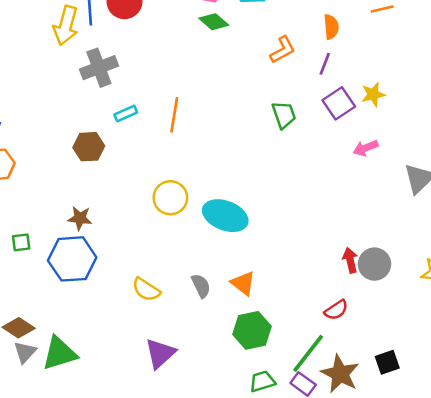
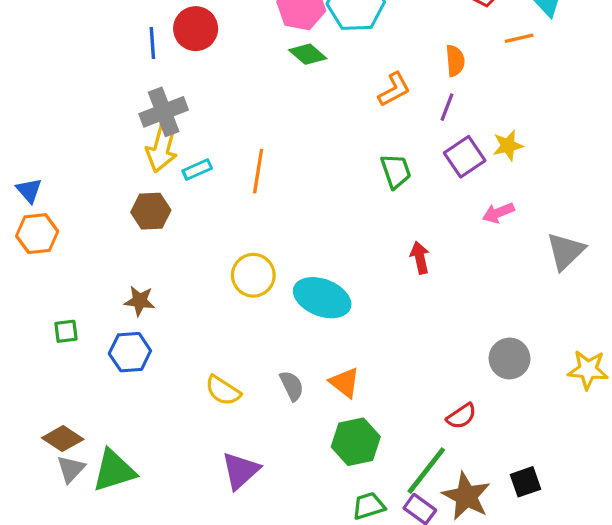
yellow arrow: (66, 26) -> (162, 147), moved
blue hexagon: (72, 259) -> (130, 352), size x0.7
red arrow: (350, 260) -> (420, 258), moved

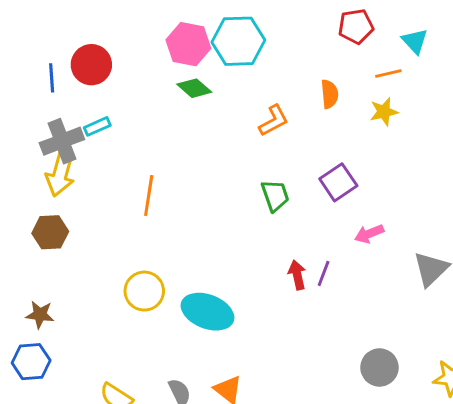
purple line: (447, 107) -> (324, 273), moved
yellow star: (508, 146) -> (384, 112), moved
cyan rectangle: (197, 170) -> (97, 126), moved

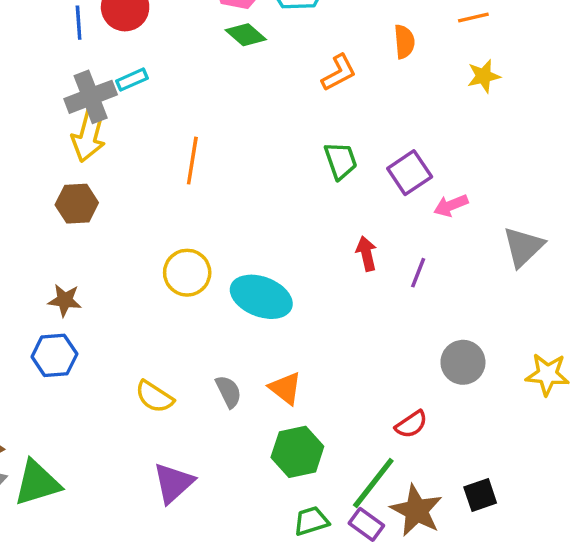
yellow star: (384, 112) -> (484, 76), moved
purple square: (338, 182) -> (410, 173), moved
purple line: (324, 273) -> (418, 273), moved

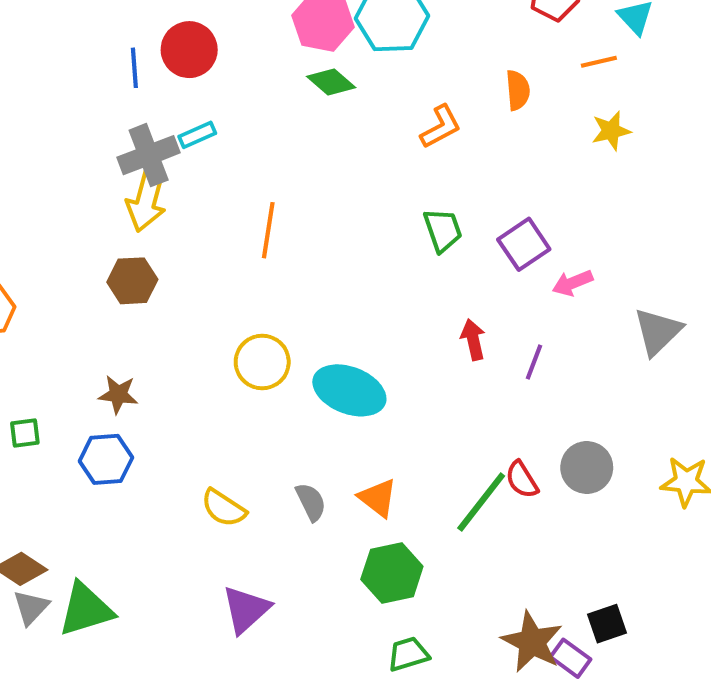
red semicircle: (411, 424) -> (522, 480), moved, turned 92
green line: (373, 483) -> (481, 502), moved
purple rectangle: (366, 524) -> (571, 658), moved

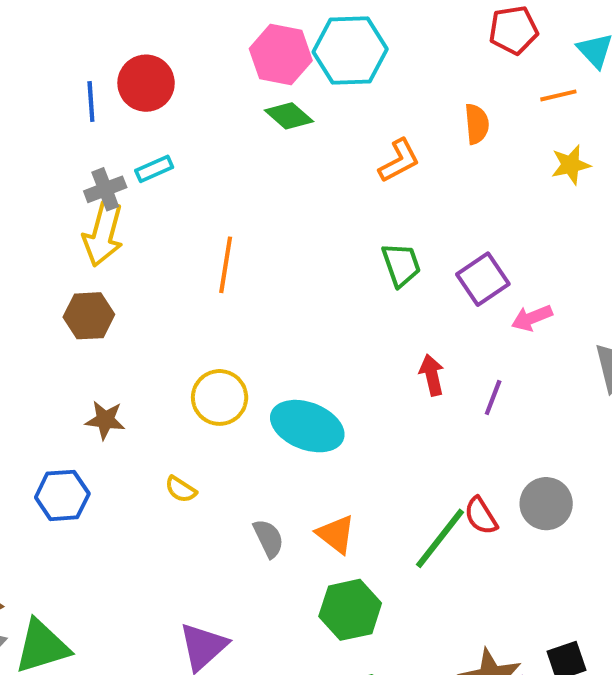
gray cross: (149, 155) -> (105, 189), size x0.7
brown star: (118, 394) -> (105, 420), moved
yellow semicircle: (224, 508) -> (181, 489), moved, size x0.7

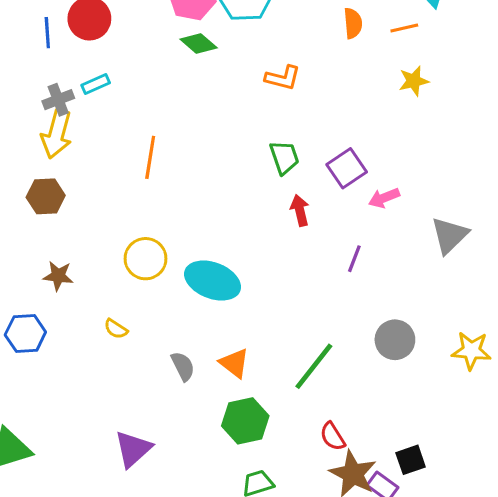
orange semicircle: (477, 124) -> (353, 23), moved
orange L-shape: (399, 161) -> (283, 78), turned 42
red arrow: (432, 375) -> (300, 210), moved
red semicircle: (481, 516) -> (333, 436), moved

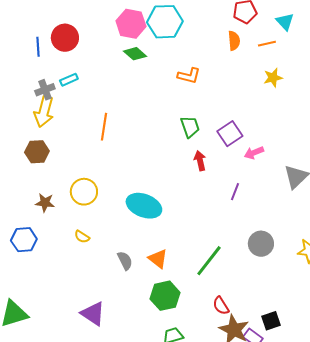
yellow circle: (146, 259) -> (84, 192), moved
purple triangle: (133, 449) -> (93, 314), turned -44

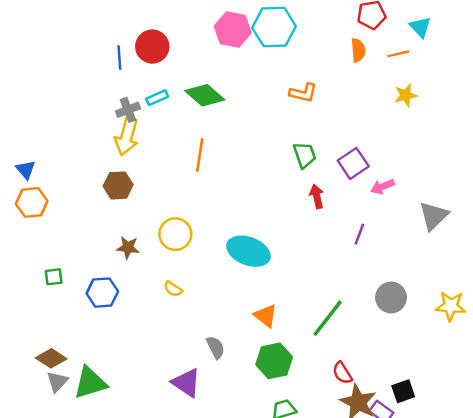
green diamond: (135, 54) -> (205, 95), moved, size x1.4
gray semicircle: (125, 261) -> (216, 347), moved

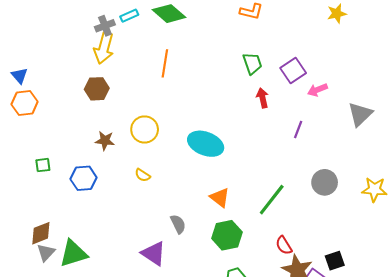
brown diamond: (51, 358) -> (41, 233), turned -55

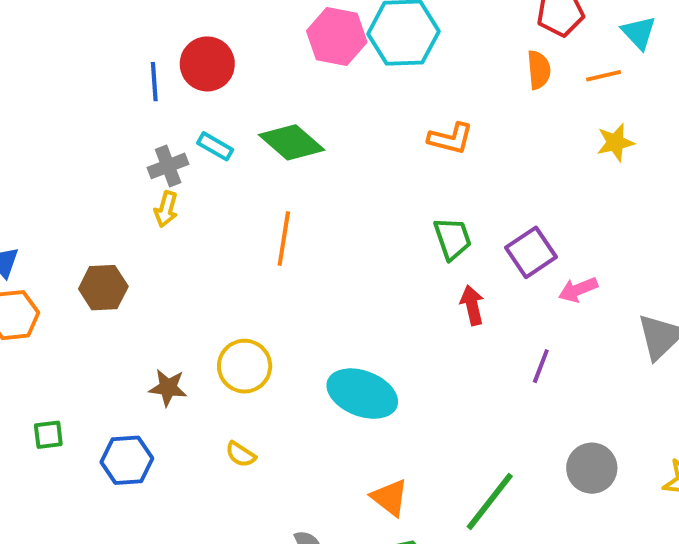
cyan rectangle: (129, 16) -> (215, 146), turned 54
yellow arrow: (104, 48) -> (166, 209), size x0.6
brown hexagon: (97, 89) -> (103, 288), moved

